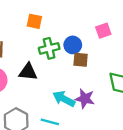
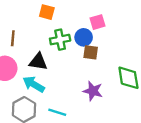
pink square: (103, 31) -> (97, 22), moved
cyan arrow: (64, 99) -> (34, 84), moved

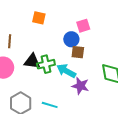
green cross: (60, 40) -> (46, 64), moved
cyan arrow: (34, 84) -> (66, 71), moved

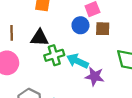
brown square: (78, 52) -> (103, 29), moved
black triangle: (32, 61) -> (39, 38), moved

